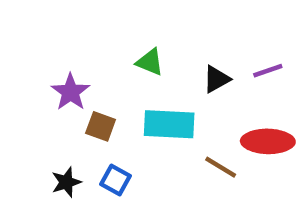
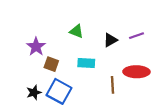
cyan rectangle: (169, 124) -> (86, 63), size x0.7
brown line: (221, 167) -> (112, 85), turned 56
blue square: (116, 180) -> (59, 91), size x1.6

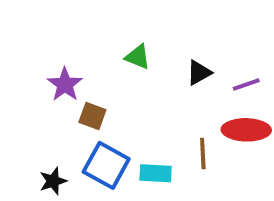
purple line: (136, 36) -> (246, 84), moved
cyan rectangle: (86, 63) -> (156, 173), moved
black star: (34, 92) -> (53, 181), moved

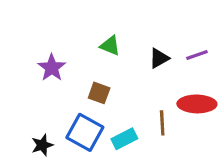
purple line: (246, 84) -> (197, 55), moved
brown square: (92, 116) -> (99, 93), moved
cyan rectangle: (156, 173) -> (124, 139), turned -30

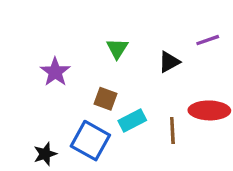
green triangle: (110, 46) -> (117, 48), turned 40
purple line: (197, 55) -> (208, 40), moved
cyan rectangle: (124, 139) -> (132, 120), moved

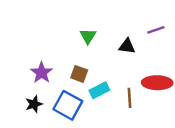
black triangle: (169, 62) -> (127, 46), turned 36
purple star: (55, 72) -> (41, 73), moved
black star: (45, 154) -> (34, 104), moved

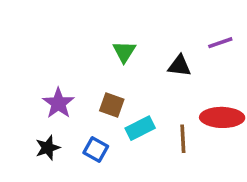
blue square: (68, 105) -> (96, 150), size x0.6

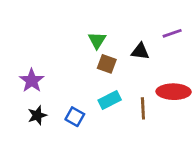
purple star: (58, 103) -> (32, 81), moved
brown square: (112, 105) -> (107, 64), moved

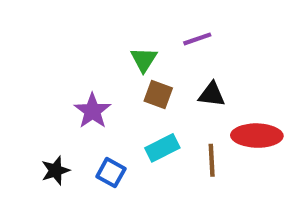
purple line: (172, 33) -> (197, 39), moved
black triangle: (140, 51) -> (212, 94), moved
purple star: (32, 81) -> (92, 111), moved

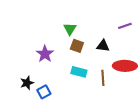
purple line: (197, 39) -> (125, 26), moved
cyan rectangle: (162, 148) -> (79, 72), turned 42
blue square: (111, 173) -> (44, 92), moved, turned 32

